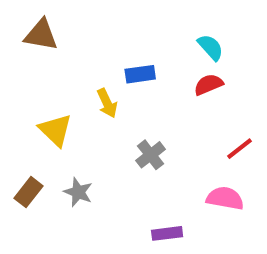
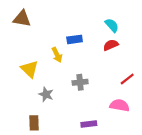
gray cross: (151, 155) -> (80, 82), turned 32
brown rectangle: (29, 192) -> (34, 123), moved, turned -40
gray star: (78, 192) -> (46, 94), moved

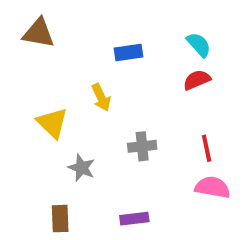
blue rectangle: (75, 39) -> (128, 53), moved
red line: (127, 79) -> (207, 148), moved, turned -64
purple rectangle: (89, 124) -> (134, 219), moved

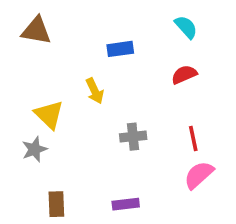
cyan semicircle: (199, 45) -> (186, 27), moved
gray star: (82, 168) -> (34, 149), moved, turned 30
pink semicircle: (212, 187) -> (199, 175), turned -52

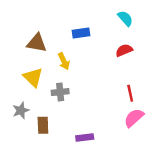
brown triangle: (36, 31) -> (37, 43), moved
gray cross: (133, 137) -> (60, 92), moved
gray star: (34, 149) -> (21, 110), moved
brown rectangle: (56, 204) -> (43, 125), moved

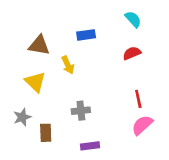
gray cross: (60, 92) -> (81, 111), moved

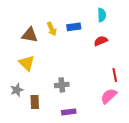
cyan semicircle: (133, 19) -> (102, 15), turned 40
blue rectangle: (86, 35) -> (74, 27), moved
yellow arrow: (68, 65) -> (52, 29), moved
red line: (138, 99) -> (115, 75), moved

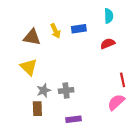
gray star: (17, 90) -> (44, 90), moved

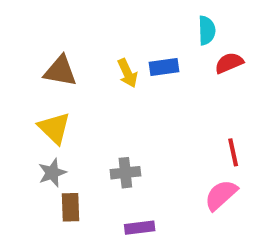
blue rectangle: (79, 29) -> (164, 67), moved
yellow arrow: (55, 31) -> (127, 73), moved
red semicircle: (108, 44) -> (229, 63), moved
gray star: (44, 90) -> (52, 173), moved

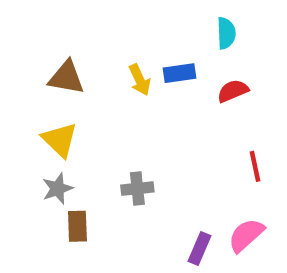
red semicircle: (229, 63) -> (233, 91), moved
pink semicircle: (221, 195) -> (246, 235), moved
purple rectangle: (140, 228) -> (200, 248), moved, turned -60

